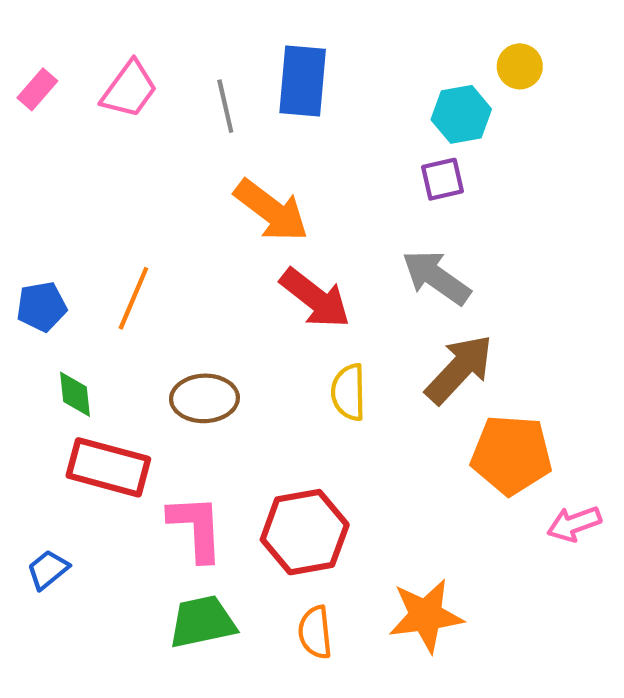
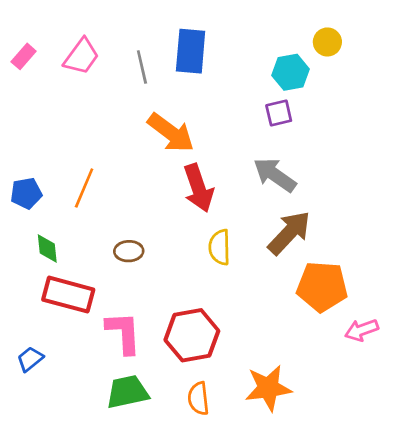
red arrow: (315, 298) -> (198, 188), turned 33
brown ellipse: (204, 398) -> (129, 251), size x0.7

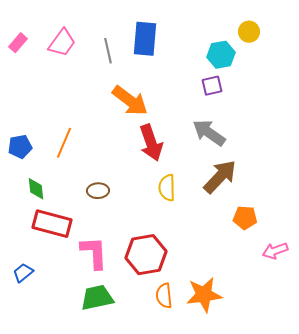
orange pentagon: (322, 287) -> (245, 218), size x0.6
orange semicircle: (198, 398) -> (164, 296), moved

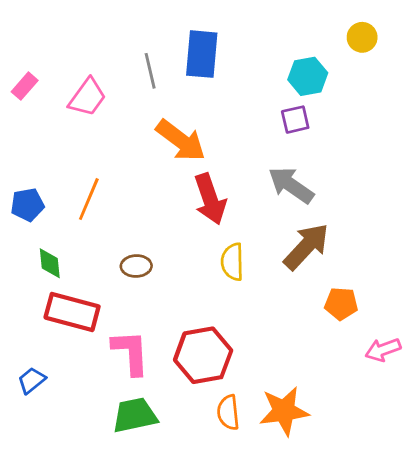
yellow circle: (249, 32) -> (362, 37), moved
pink rectangle: (18, 43) -> (25, 86), moved
pink trapezoid: (62, 43) -> (87, 97), moved

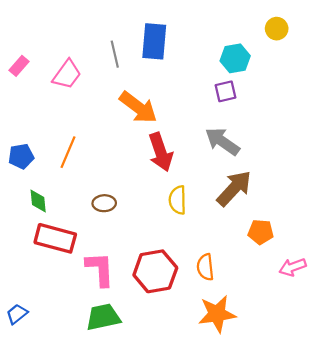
blue trapezoid: (32, 380) -> (17, 314), moved
orange semicircle: (228, 412) -> (205, 267), moved

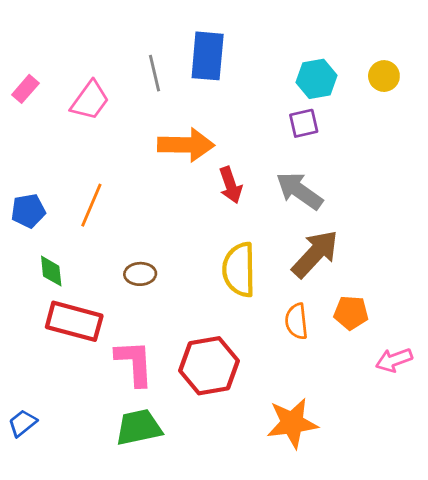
yellow circle: (277, 29) -> (384, 76), moved
orange arrow: (138, 107) -> (186, 145), turned -36
red arrow: (161, 152) -> (230, 185), moved, size x0.7
yellow semicircle: (178, 200) -> (239, 270), size x1.4
orange semicircle: (205, 267) -> (296, 321), moved

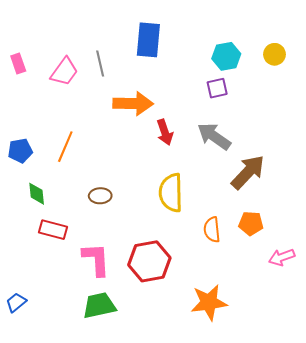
gray line: (154, 73) -> (100, 64), moved
pink rectangle: (25, 89) -> (18, 64), turned -60
brown arrow: (315, 254) -> (248, 172), moved
red rectangle: (74, 321) -> (53, 230), size x0.7

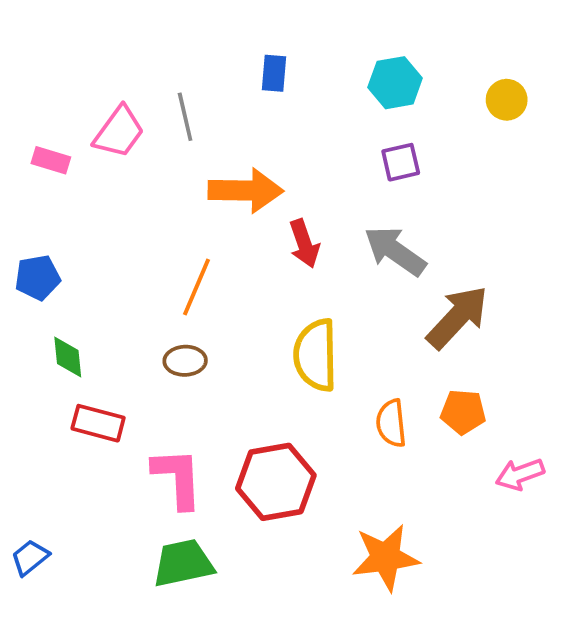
blue rectangle: (148, 40) -> (274, 73), size x0.6
cyan hexagon: (226, 56) -> (395, 83), moved
pink rectangle: (18, 64) -> (51, 160), moved, turned -54
orange line: (65, 147) -> (196, 287), moved

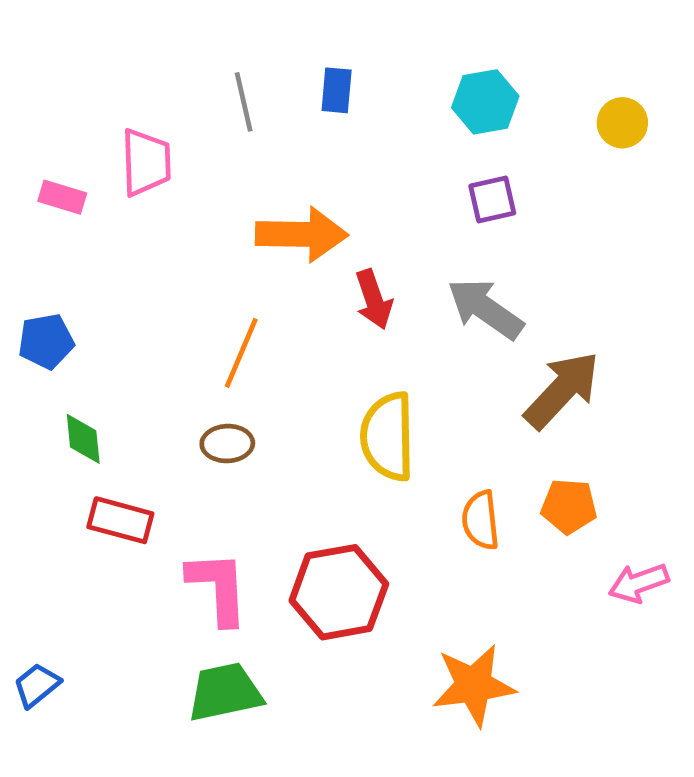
gray line: (185, 117) -> (244, 102), moved
pink trapezoid: (119, 132) -> (146, 162), turned -38

